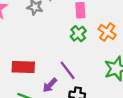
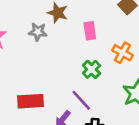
green cross: (78, 34) -> (91, 69), moved

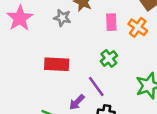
orange cross: (122, 53) -> (138, 27), moved
red rectangle: (31, 101) -> (57, 64), moved

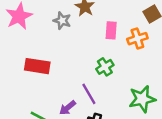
orange cross: (138, 27) -> (137, 39), turned 30
red rectangle: (57, 64) -> (37, 66), moved

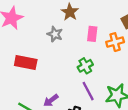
gray star: (62, 21) -> (55, 34), moved
purple line: (89, 94) -> (88, 91), moved

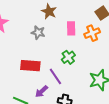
red rectangle: (26, 63) -> (30, 66), moved
purple line: (88, 91) -> (55, 76), moved

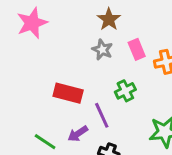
pink rectangle: (71, 28) -> (137, 49), turned -32
gray star: (38, 33) -> (102, 50), moved

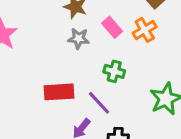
green cross: (125, 91) -> (114, 71), turned -30

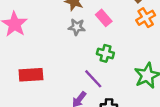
orange cross: (145, 30) -> (146, 18), moved
red rectangle: (59, 92) -> (31, 75), moved

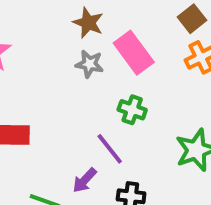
pink rectangle: (104, 18) -> (134, 53), size x1.5

